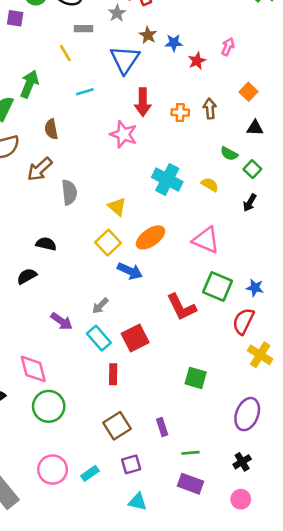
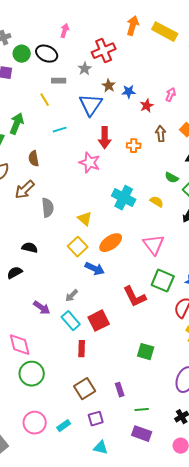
brown arrow: (210, 109) -> (161, 134), moved
pink triangle: (206, 240) -> (154, 245), turned 30

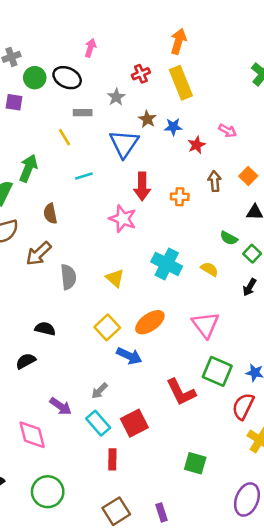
yellow rectangle: (165, 32) -> (181, 83), moved, turned 40
red cross: (104, 51) -> (141, 74), size x0.6
pink arrow: (171, 95) -> (228, 131), turned 96
yellow triangle: (85, 219) -> (115, 278), moved
pink diamond: (20, 345) -> (32, 435), moved

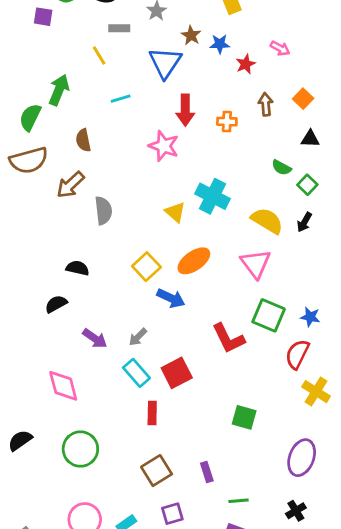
yellow semicircle: (209, 269) -> (267, 221), moved, size x1.6
yellow triangle: (115, 278) -> (175, 212), moved
purple arrow: (61, 406) -> (95, 338), moved

